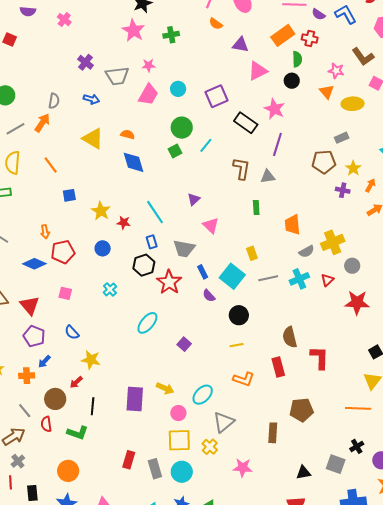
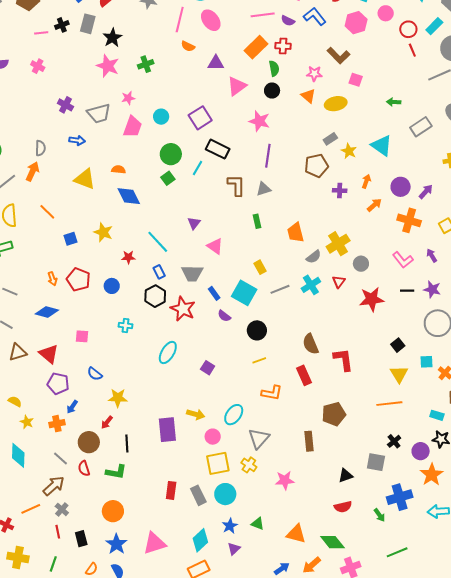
black rectangle: (246, 123) -> (218, 149), moved
yellow star: (353, 168) -> (349, 151), moved
yellow star: (101, 211) -> (103, 232), moved
red pentagon: (63, 252) -> (78, 279), moved, turned -30
cyan cross: (110, 289) -> (126, 325), turned -32

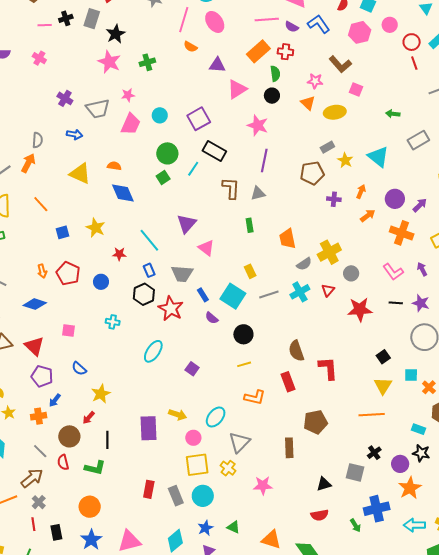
purple triangle: (194, 223) -> (187, 224), size x1.5
yellow star: (118, 398) -> (101, 394), turned -30

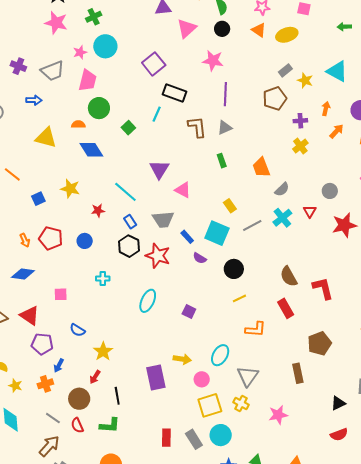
cyan circle: (160, 115) -> (105, 46), moved, size x1.5
green circle: (167, 153) -> (99, 108), moved
yellow cross: (329, 252) -> (300, 146), moved, size x0.7

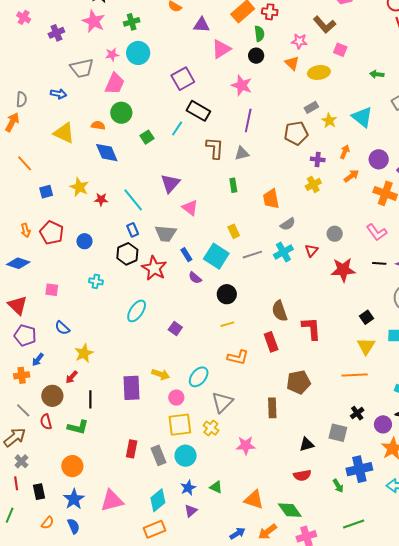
purple cross: (18, 66) -> (56, 33), moved, turned 35
red star: (98, 210) -> (101, 199), moved

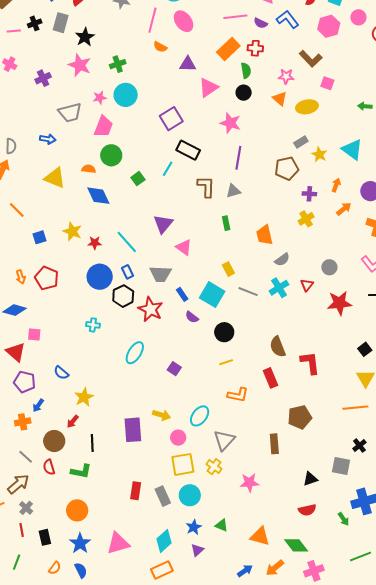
blue circle: (85, 241) -> (100, 277), moved, size x1.6
gray line: (252, 255) -> (248, 292), turned 42
pink square: (52, 290) -> (34, 335), moved

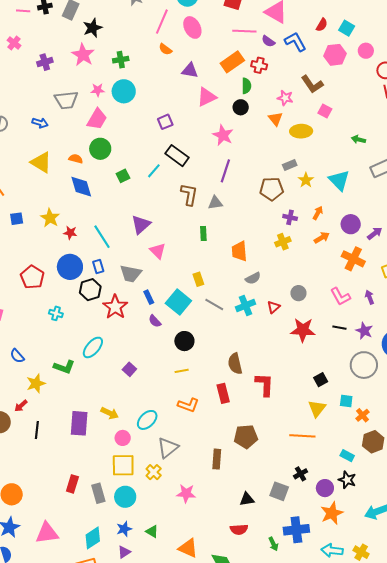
purple square: (171, 119) -> (165, 122), size x0.7
red pentagon: (47, 278) -> (32, 277), moved
green L-shape: (81, 471) -> (64, 367), moved

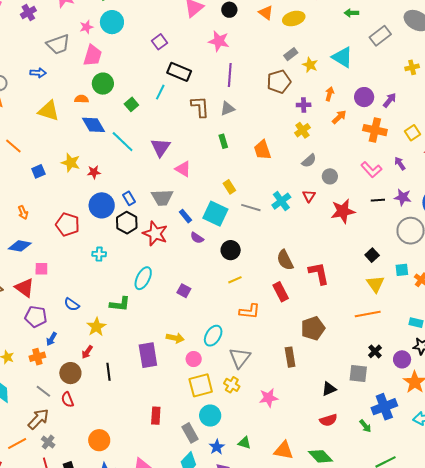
cyan line: (102, 237) -> (123, 142), moved
gray semicircle: (253, 278) -> (309, 161), moved
gray rectangle: (98, 493) -> (190, 433), moved

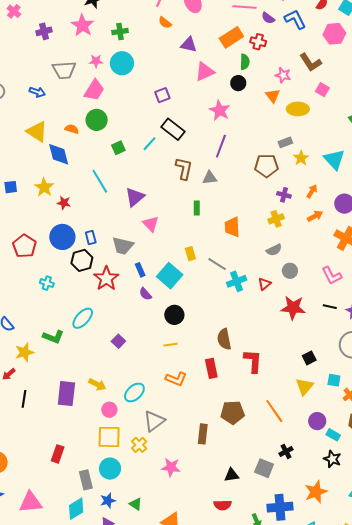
blue diamond: (93, 125) -> (59, 154), moved
gray line: (251, 208) -> (217, 264), moved
orange line: (368, 314) -> (274, 411), moved, turned 50
purple circle: (402, 359) -> (317, 421), moved

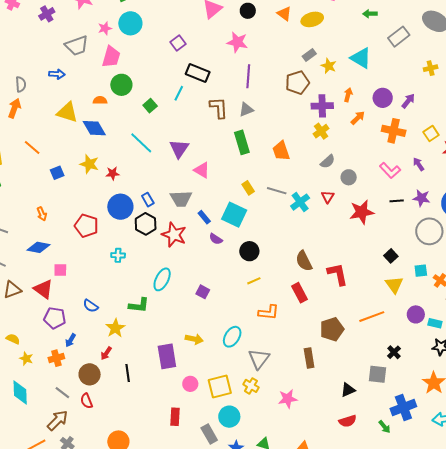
purple cross: (284, 195) -> (322, 106), size x1.5
green rectangle: (197, 208) -> (242, 142), size x1.6
pink circle: (109, 410) -> (190, 384), moved
orange line: (274, 411) -> (372, 317), turned -60

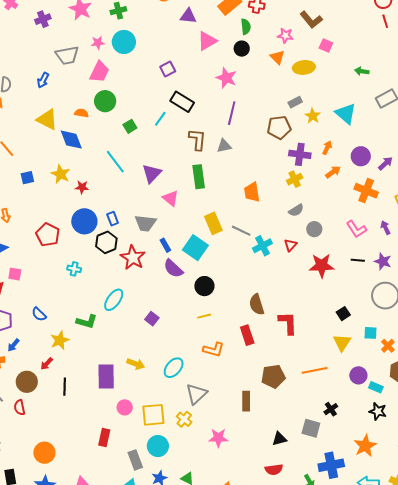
blue arrow: (57, 74) -> (43, 80), turned 105
green rectangle: (242, 142) -> (199, 177), moved
yellow rectangle: (248, 188) -> (213, 223), size x1.5
purple semicircle: (216, 239) -> (173, 269), size x1.5

